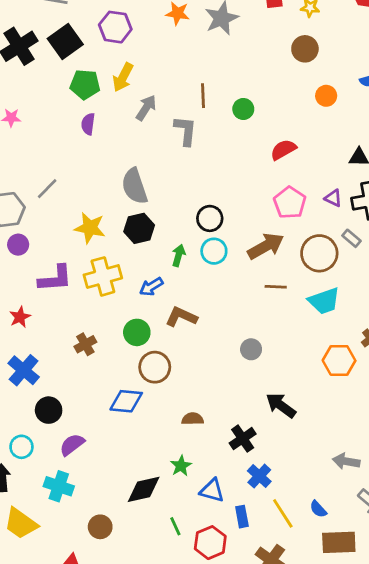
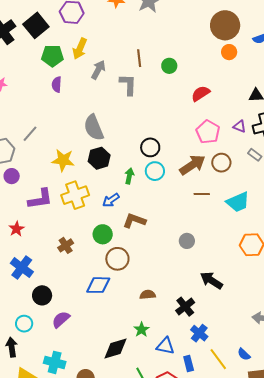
brown circle: (305, 49) -> (225, 25), moved, size x1.5
brown circle: (319, 253) -> (221, 163), moved, size x0.7
cyan cross: (59, 486) -> (55, 362), moved

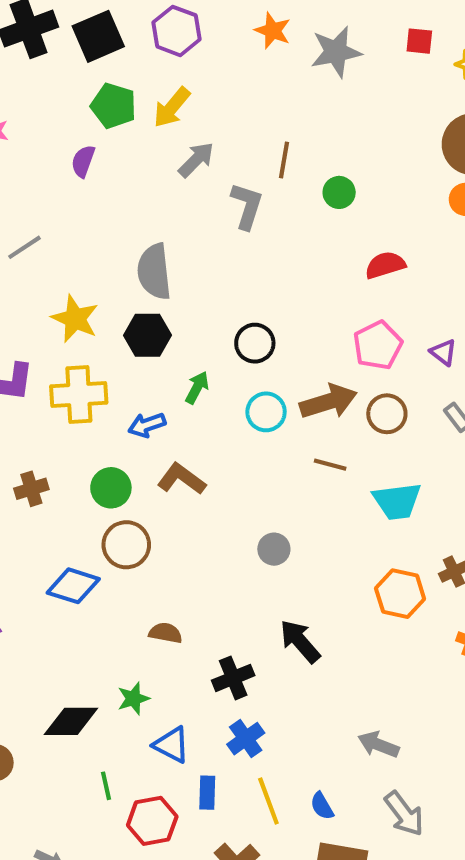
purple semicircle: (57, 84) -> (83, 161), moved
cyan circle: (155, 171) -> (266, 412), moved

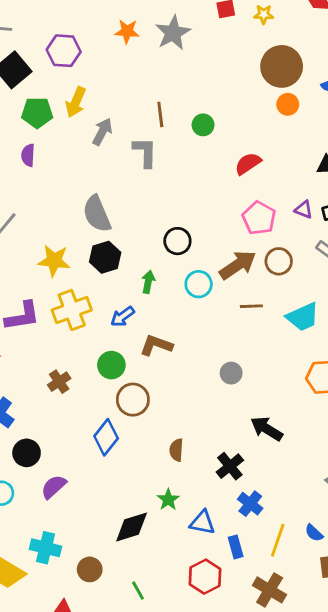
blue diamond: (73, 586) -> (106, 437), turned -52
brown semicircle: (166, 633) -> (176, 450), turned -80
green line: (106, 786) -> (138, 591), moved
yellow line: (268, 801) -> (278, 540), turned 56

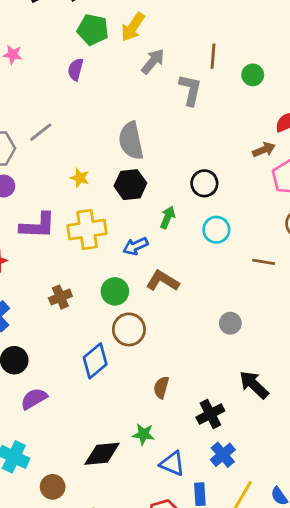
yellow star: (54, 261) -> (80, 178), size x0.6
brown arrow: (238, 265) -> (264, 150), moved, size x0.6
green star: (168, 500) -> (143, 434), turned 30

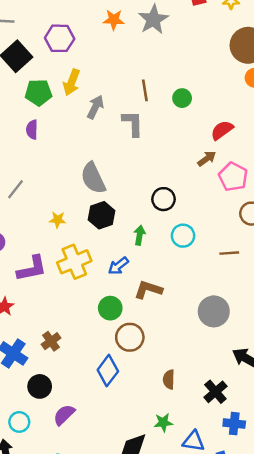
brown cross: (60, 297) -> (51, 341), moved
gray circle: (230, 323) -> (214, 311), size x1.6
blue cross: (223, 455) -> (234, 424), turned -30

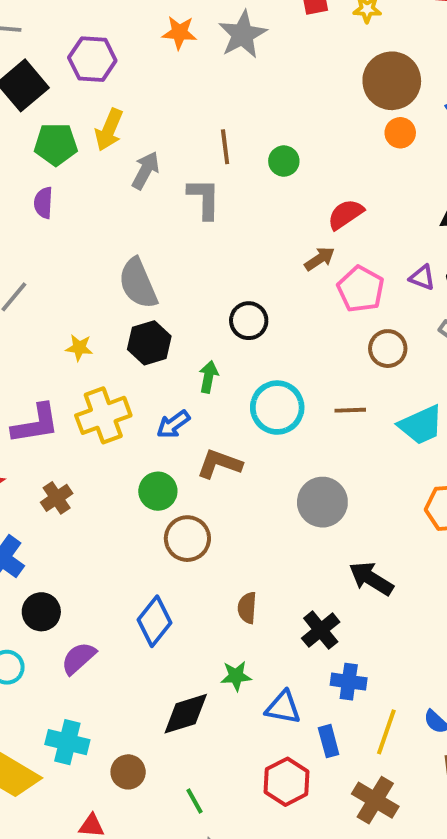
cyan circle: (183, 236) -> (277, 408), moved, size x1.4
brown cross: (51, 341) -> (57, 498), moved
blue diamond: (108, 371) -> (154, 621), moved

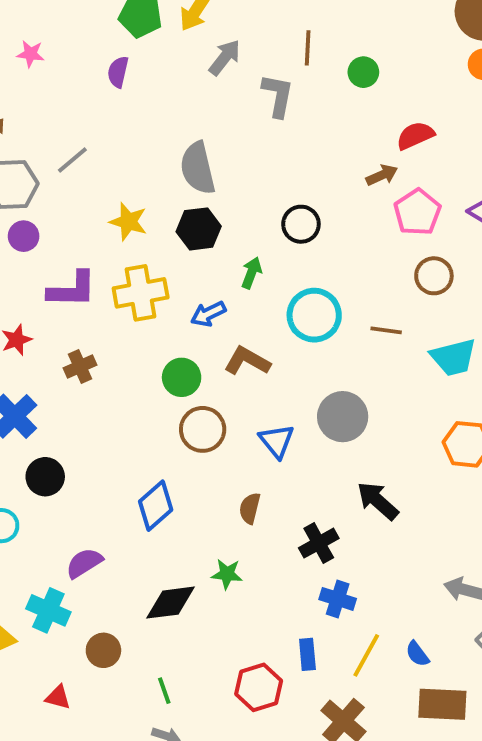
yellow star: (79, 348) -> (128, 222), size x1.4
purple semicircle: (79, 658) -> (84, 563), moved
blue triangle: (283, 707) -> (277, 441), moved, turned 30

